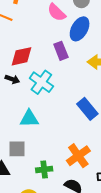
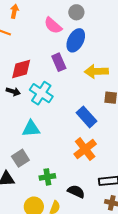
gray square: (17, 149) -> (20, 158), turned -30
orange cross: (78, 156) -> (85, 149), moved

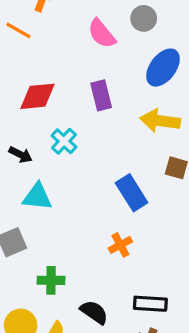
blue ellipse: (76, 40) -> (163, 68), moved
black arrow: (13, 91) -> (21, 155), moved
cyan cross: (41, 93) -> (64, 141), size x0.7
orange cross: (85, 149) -> (120, 245), size x0.6

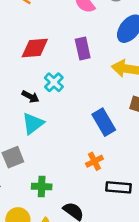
black arrow: (21, 155) -> (30, 97), moved
cyan triangle: (37, 197) -> (33, 123), turned -45
black rectangle: (150, 304) -> (118, 187), moved

